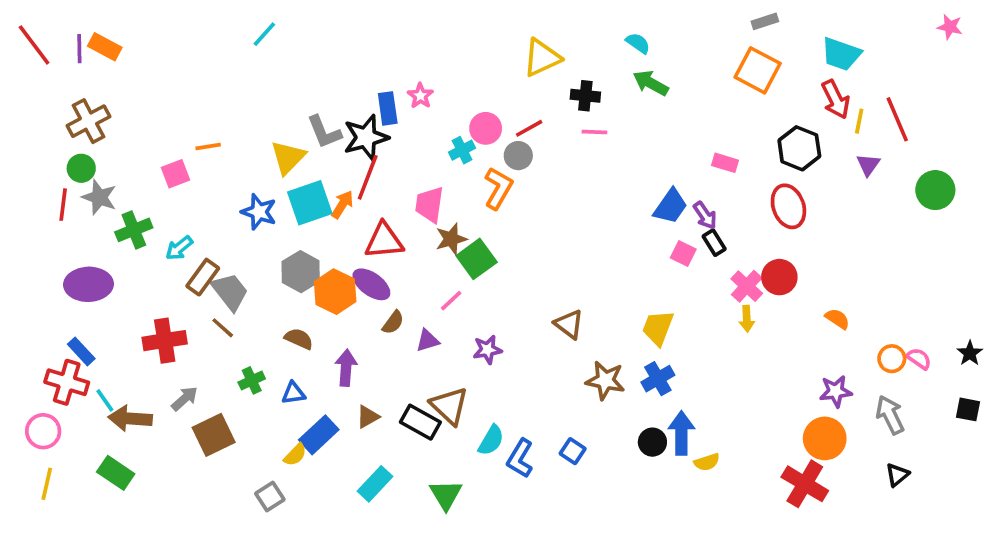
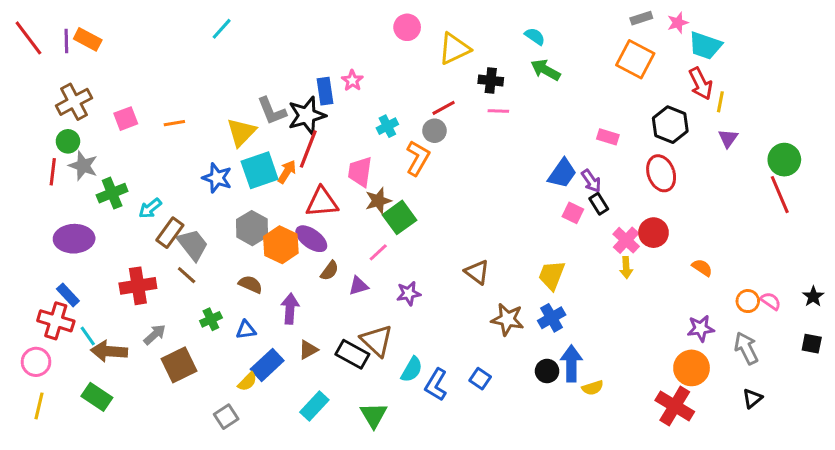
pink star: (950, 27) -> (678, 23), moved, turned -30
red line: (897, 119) -> (780, 195), moved
pink circle: (486, 128) -> (407, 27), moved
pink square: (176, 174) -> (126, 119), moved

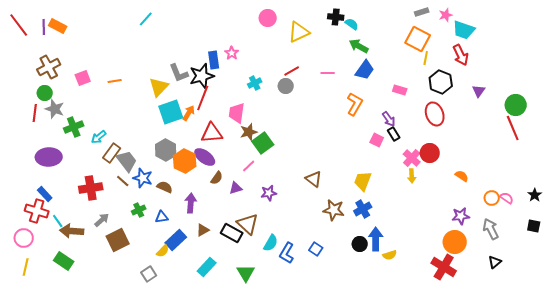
black cross: (491, 81) -> (336, 17), moved
yellow line: (720, 102) -> (426, 58), moved
orange L-shape: (418, 158) -> (355, 104), moved
blue trapezoid: (562, 173) -> (365, 70), moved
blue star: (217, 178) -> (143, 178), moved

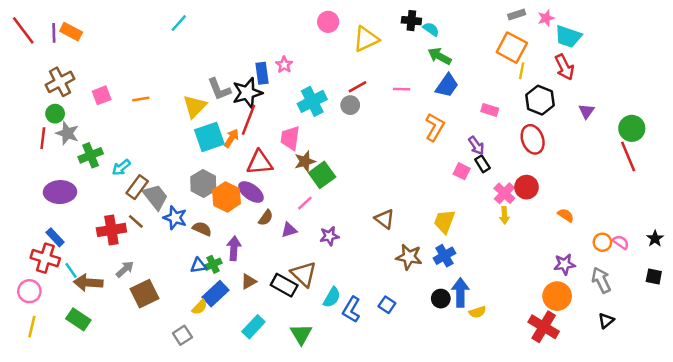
cyan cross: (255, 83) -> (312, 101), size x1.6
brown line: (123, 181) -> (136, 221), moved
green cross: (139, 210) -> (213, 264), moved

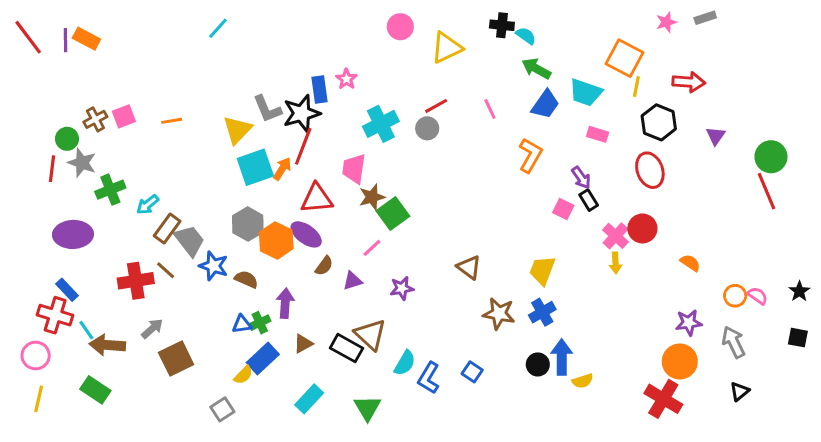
gray rectangle: (517, 14) -> (705, 18), moved
cyan trapezoid: (568, 37) -> (586, 92), moved
red arrow: (564, 67) -> (689, 82), turned -60
brown cross: (60, 82) -> (95, 119), moved, size x0.7
pink line: (402, 89) -> (490, 109), turned 63

